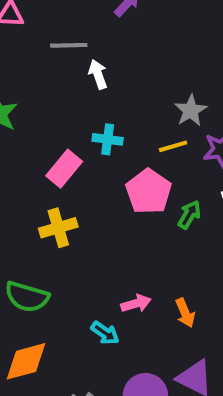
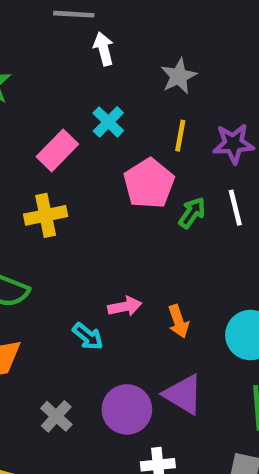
gray star: (191, 110) -> (179, 76), moved
cyan cross: (108, 139) -> (108, 122), turned 32
yellow line: (173, 146) -> (180, 136), turned -68

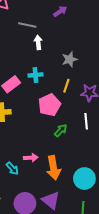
cyan cross: (108, 122) -> (35, 75), turned 32
green arrow: (192, 213) -> (61, 130), moved
orange arrow: (178, 321) -> (53, 168), size x1.6

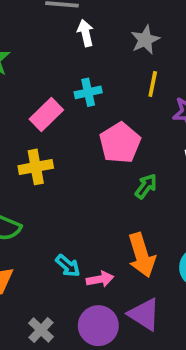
gray star: (70, 59) -> (145, 40), moved
yellow line: (66, 86) -> (153, 84), moved
pink arrow: (31, 158) -> (100, 279), moved

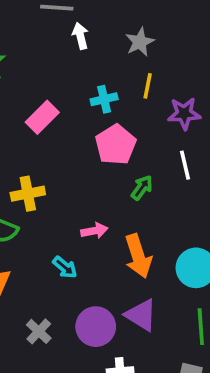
cyan cross: (88, 92) -> (104, 99), moved
yellow cross: (36, 167) -> (28, 194), moved
pink arrow: (100, 279) -> (94, 231), moved

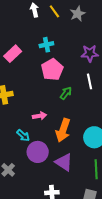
gray star: (140, 42) -> (78, 14), moved
yellow line: (148, 86) -> (54, 11), moved, turned -48
orange arrow: (138, 256) -> (63, 130), turned 35
purple circle: (96, 327) -> (38, 152), moved

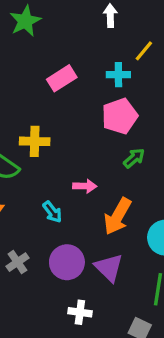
yellow line: (54, 11) -> (144, 51), moved, turned 64
purple circle: (38, 152) -> (67, 262), moved

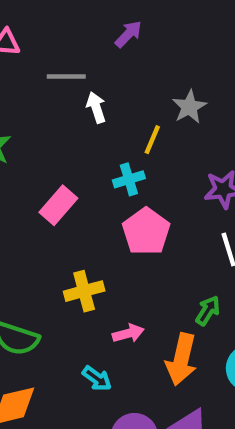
yellow cross: (35, 141) -> (84, 291), moved
green arrow: (134, 158) -> (208, 311), moved

